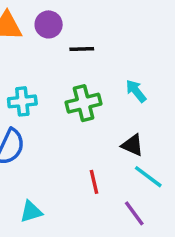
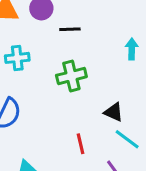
cyan arrow: (136, 91) -> (132, 49), moved, turned 40
cyan cross: (22, 101) -> (17, 58), moved

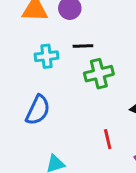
black line: (70, 29) -> (83, 46), moved

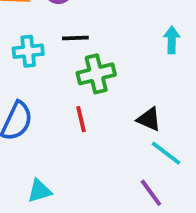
red line: (108, 139) -> (81, 119), moved

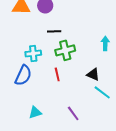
cyan arrow: (172, 40) -> (105, 43), moved
cyan cross: (28, 51) -> (33, 53), moved
purple line: (151, 193) -> (73, 113), moved

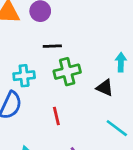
red line: (57, 74) -> (56, 116), moved
black triangle: (93, 74) -> (105, 88), moved

